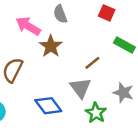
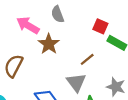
red square: (107, 13) -> (100, 26), moved

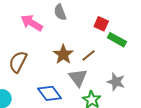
brown star: (49, 44) -> (63, 54), moved

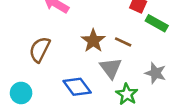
brown line: (88, 55) -> (123, 42), turned 64

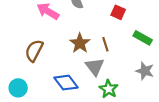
green rectangle: (157, 23) -> (143, 38), moved
brown line: (123, 42) -> (105, 44), turned 48
gray star: (155, 73) -> (145, 71), moved

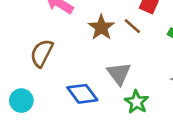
brown star: (80, 43) -> (101, 27), moved
brown line: (105, 44) -> (132, 26), moved, turned -32

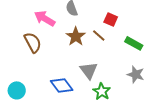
brown semicircle: (42, 53) -> (33, 42), moved, turned 125

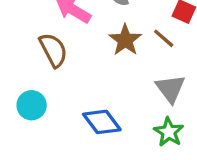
gray triangle: (89, 70) -> (170, 89), moved
cyan circle: (17, 90) -> (32, 105), moved

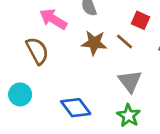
brown star: (125, 40) -> (94, 43), turned -30

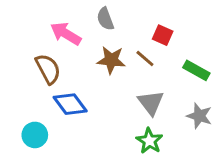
cyan circle: (20, 94) -> (35, 135), moved
blue diamond: (76, 108) -> (70, 104), moved

